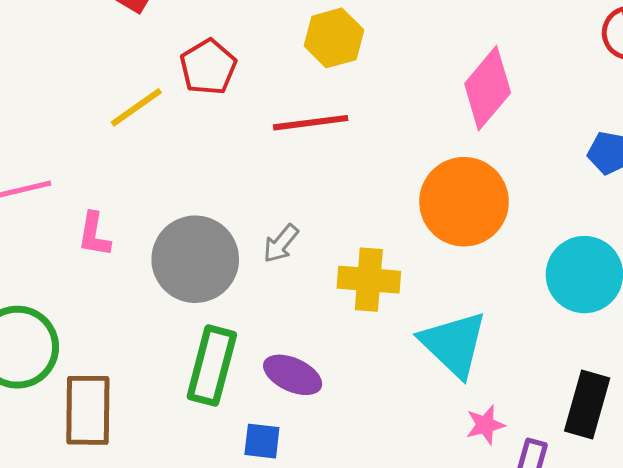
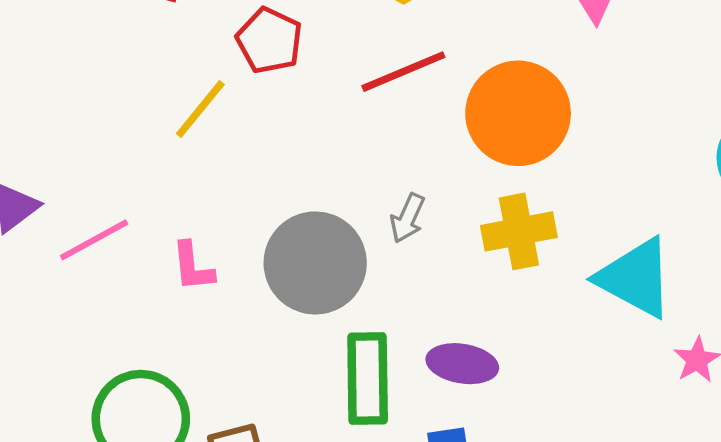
orange circle: (464, 202) -> (518, 113), moved

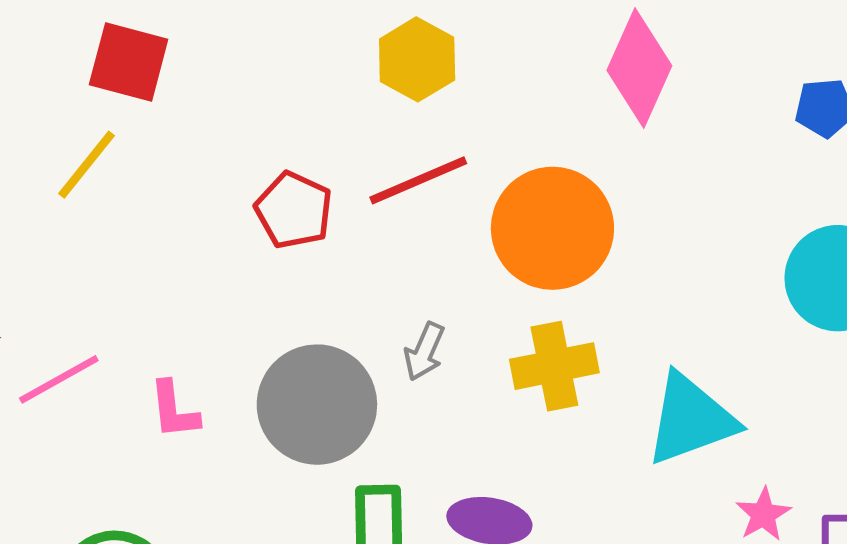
red pentagon: (269, 40) -> (294, 210), moved
yellow line: (200, 109) -> (87, 165), moved
cyan triangle: (635, 278) -> (691, 419), turned -48

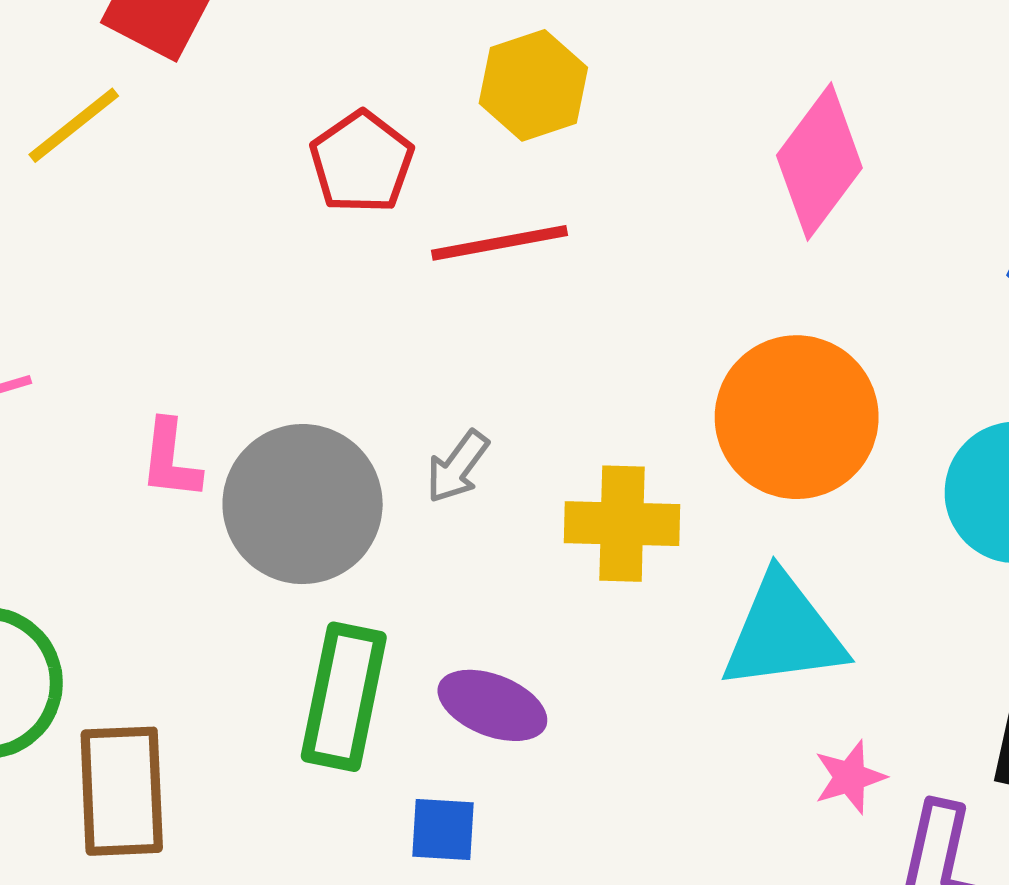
red pentagon: (294, 210) -> (362, 162), moved
orange circle: (552, 228) -> (797, 417), moved
pink L-shape: (174, 410) -> (170, 460), moved

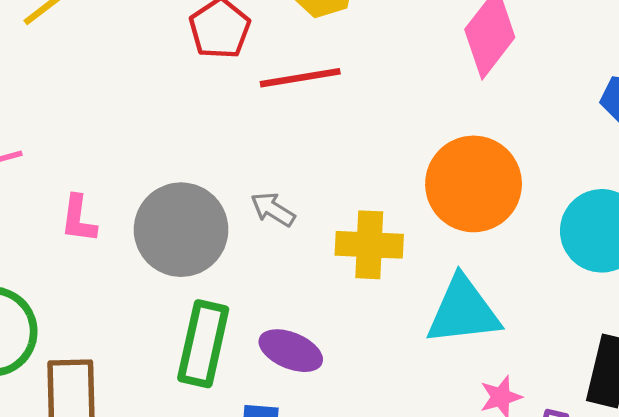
pink L-shape: (170, 460) -> (78, 219), moved
gray arrow: (457, 467) -> (273, 209), turned 84

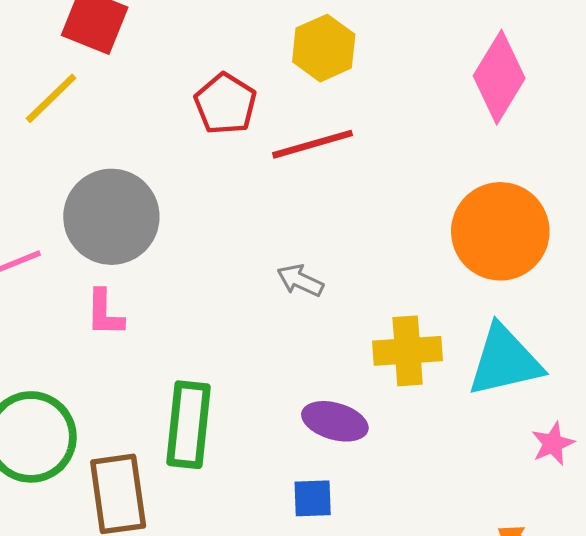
gray circle: (181, 230) -> (111, 217), moved
yellow cross: (369, 245) -> (408, 351), moved
green rectangle: (203, 344) -> (188, 425), moved

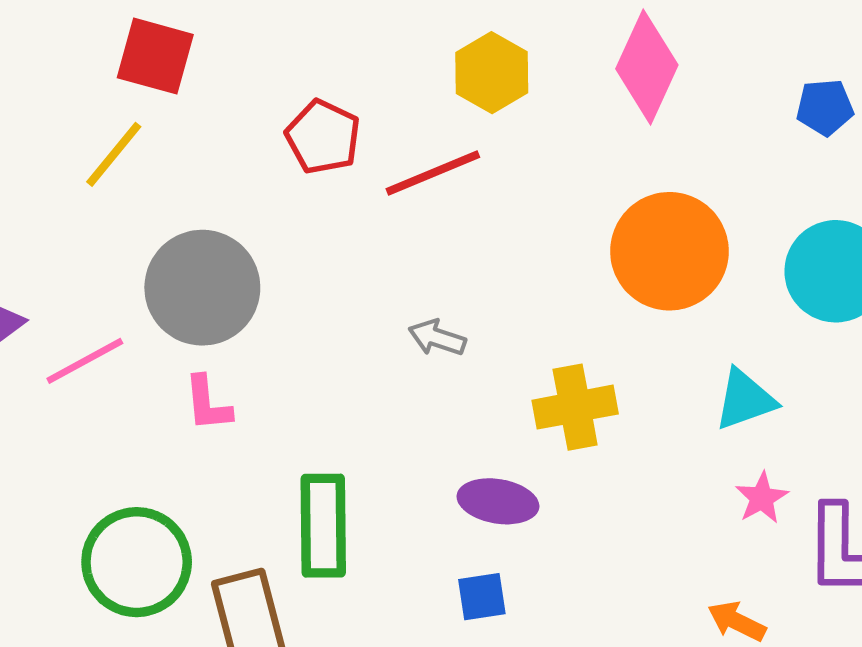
yellow hexagon: (324, 48) -> (492, 73), moved
cyan triangle: (505, 361) -> (745, 400), moved, size x0.7

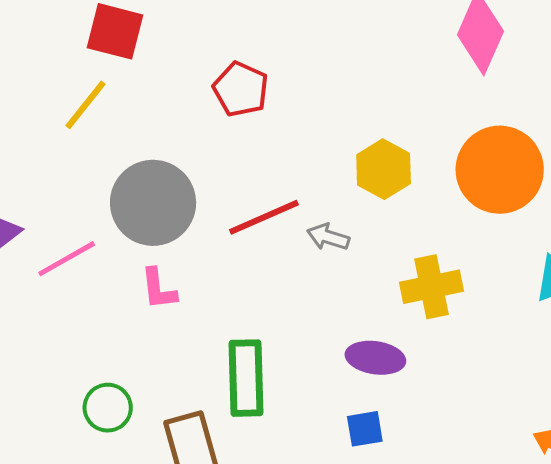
yellow hexagon: (492, 73) -> (384, 169), moved
red line: (433, 173) -> (264, 217), moved
green circle: (137, 562) -> (108, 408), size x0.6

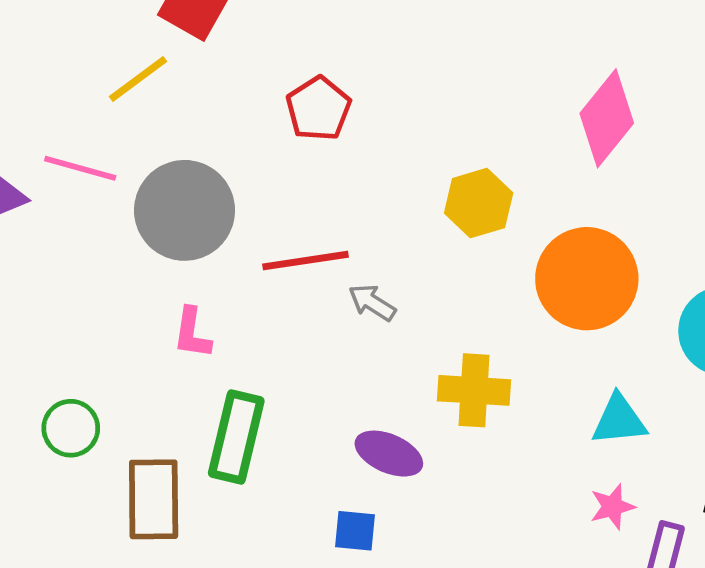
yellow hexagon: (384, 169) -> (479, 203), moved
pink line: (67, 259) -> (80, 168), moved, turned 30
pink L-shape: (158, 289) -> (192, 333), moved

